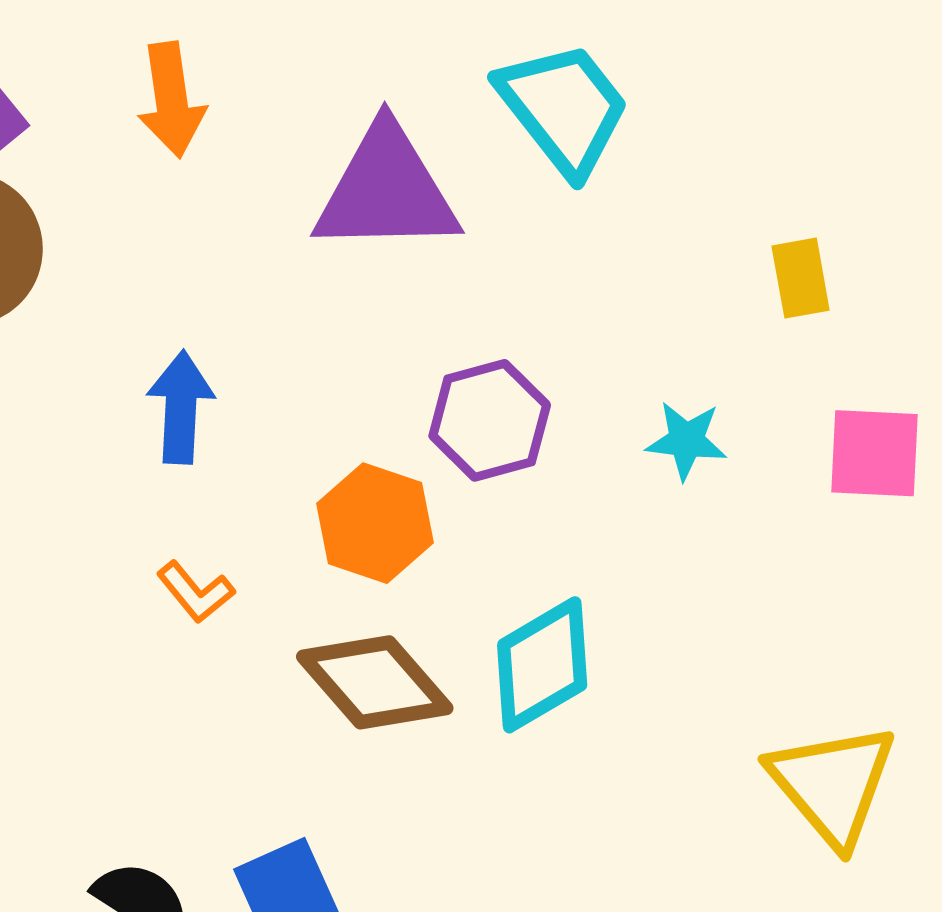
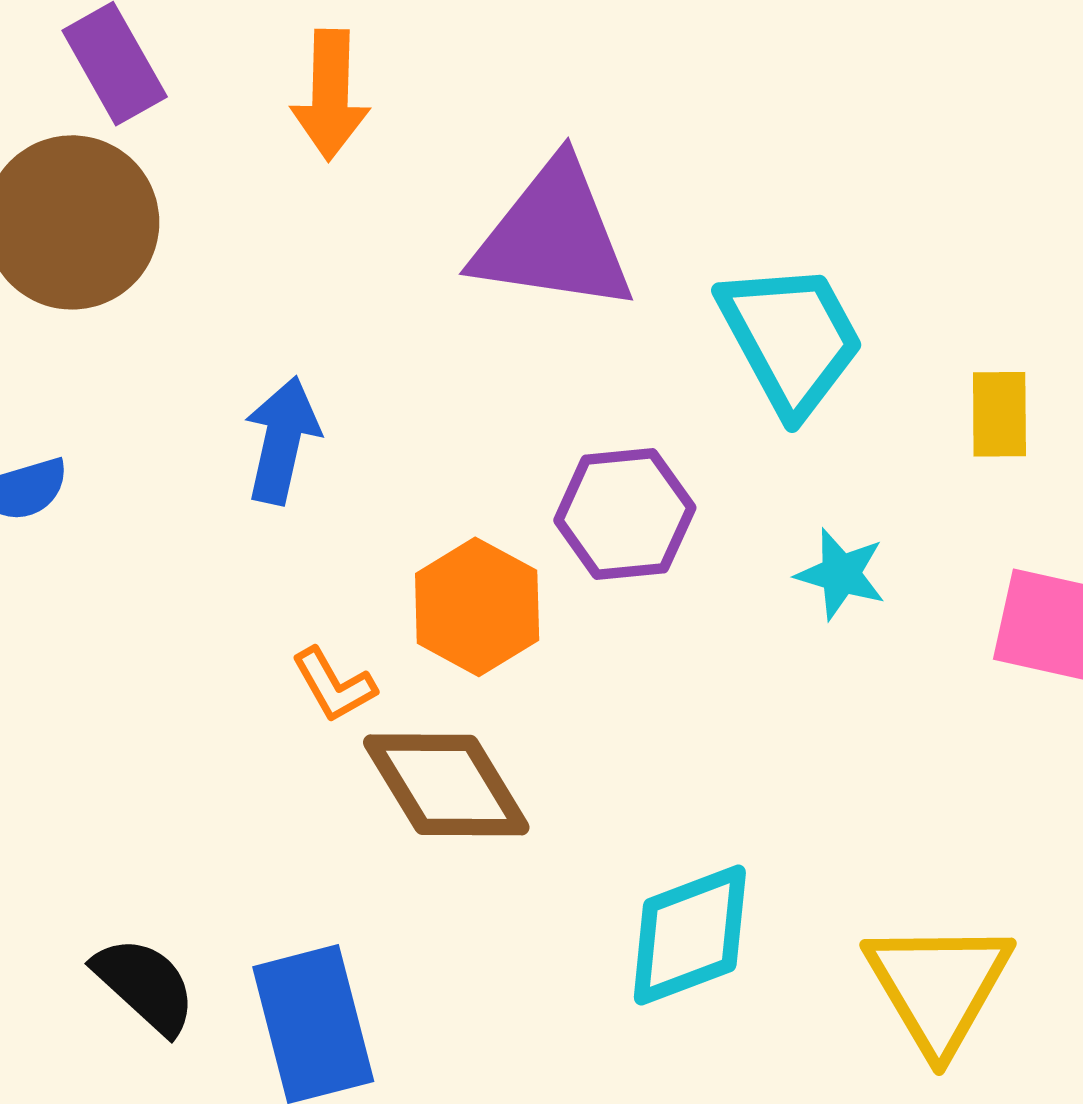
cyan trapezoid: (564, 108) -> (791, 338), moved
orange L-shape: (196, 592) -> (334, 685), moved
cyan diamond: (542, 665) -> (690, 935), moved

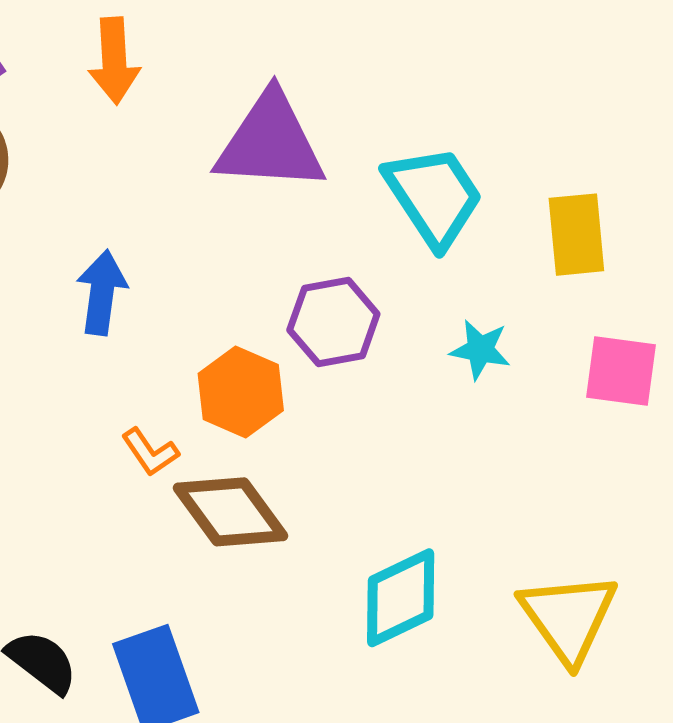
yellow rectangle: (999, 414) -> (576, 235), size x1.4

